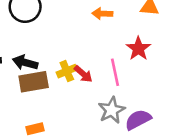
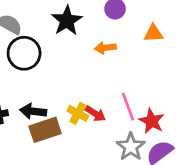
red star: (138, 49) -> (152, 121), moved
yellow cross: (67, 71) -> (78, 113), turned -30

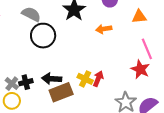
pink line: (128, 107) -> (147, 49), moved
red arrow: (95, 114) -> (98, 79), turned -98
red star: (152, 121) -> (140, 69), moved

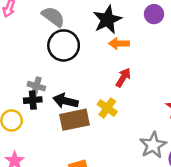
orange arrow: (104, 29) -> (119, 44), moved
red arrow: (98, 79) -> (123, 77), moved
gray cross: (12, 84) -> (36, 86), moved, turned -32

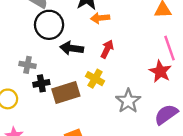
black cross: (33, 100) -> (41, 83), moved
black arrow: (66, 101) -> (72, 48), moved
gray star: (153, 145) -> (128, 101), moved

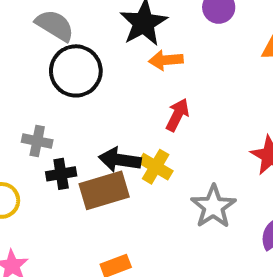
black arrow: (72, 48) -> (120, 160), moved

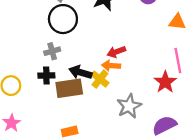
orange arrow: (166, 60) -> (111, 66), moved
red arrow: (177, 115) -> (116, 52), turned -144
gray cross: (37, 141) -> (52, 51), moved, turned -35

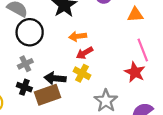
orange arrow: (111, 66) -> (78, 36), moved
black cross: (46, 75) -> (24, 87), turned 32
yellow cross: (100, 79) -> (82, 73), moved

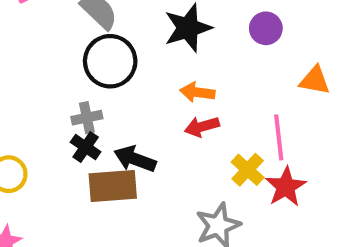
pink line: (143, 50) -> (279, 137), moved
yellow cross: (82, 73) -> (248, 170), moved
black cross: (24, 87) -> (86, 147), moved

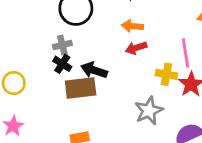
yellow cross: (248, 170) -> (166, 74), turned -30

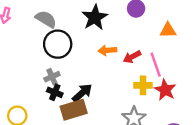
red arrow: (136, 48) -> (132, 57), moved
black arrow: (94, 70) -> (82, 93), turned 130

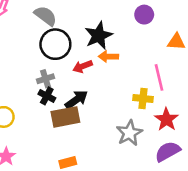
black star: (95, 17) -> (99, 36), moved
red arrow: (132, 57) -> (83, 66), moved
red star: (165, 90) -> (166, 119), moved

